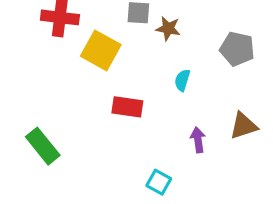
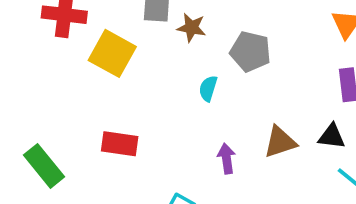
gray pentagon: (237, 49) -> (251, 52), moved
red rectangle: (127, 107) -> (120, 144), moved

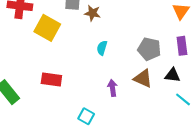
gray pentagon: (251, 52) -> (149, 49), moved
brown triangle: (280, 142) -> (143, 78), turned 42

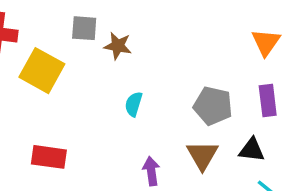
brown triangle: (143, 78) -> (202, 155), turned 36

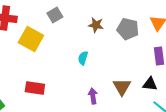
gray square: (84, 28) -> (55, 15), turned -35
brown star: (118, 46) -> (96, 25), moved
gray pentagon: (213, 106) -> (128, 29), moved

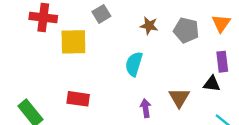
yellow square: (31, 39) -> (73, 42), turned -30
cyan semicircle: (83, 58) -> (134, 64), size x1.5
black triangle: (150, 84) -> (212, 84), moved

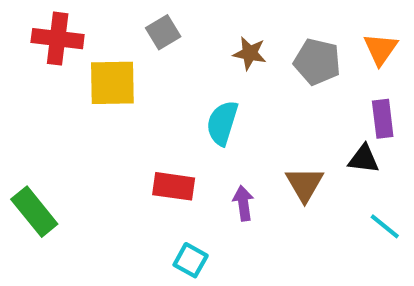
red rectangle: (78, 99) -> (174, 186), moved

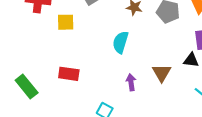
yellow square: (112, 83) -> (66, 22), size x0.7
red rectangle: (174, 186) -> (69, 74), moved

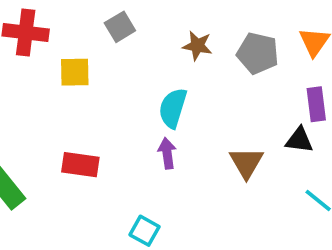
purple arrow: (131, 82) -> (167, 153), moved

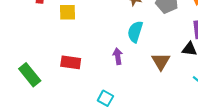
cyan semicircle: (173, 108) -> (135, 32), moved

